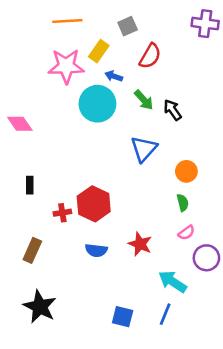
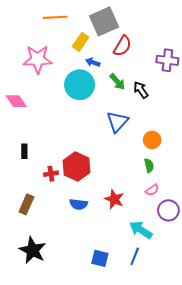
purple cross: (205, 24) -> (167, 60), moved
gray square: (128, 26) -> (104, 21), size x1.8
pink star: (66, 66) -> (38, 59), moved

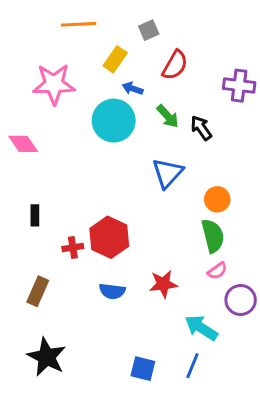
gray square: (104, 21) -> (149, 30), size x0.5
green semicircle: (149, 165) -> (213, 236), size x1.6
red star: (114, 199) -> (163, 284), turned -30

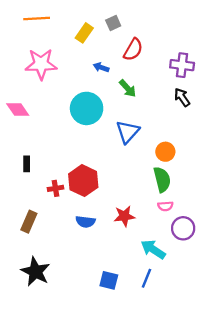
orange line: (79, 24) -> (37, 19), moved
yellow rectangle: (115, 59) -> (84, 33), moved
cyan circle: (114, 121) -> (87, 108), moved
black arrow: (201, 128) -> (182, 97), moved
pink semicircle: (217, 271) -> (165, 206), turned 32

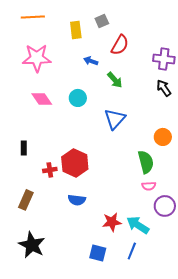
yellow rectangle: (84, 33) -> (76, 30), turned -42
cyan circle: (87, 108) -> (78, 98), size x0.6
pink diamond: (18, 110) -> (42, 99), moved
orange circle: (165, 152) -> (163, 137), moved
red star: (124, 216) -> (112, 222), moved

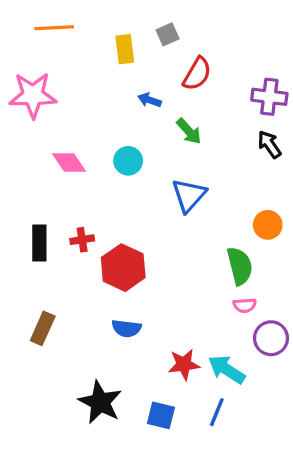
pink star: (37, 58) -> (33, 95), moved
black rectangle: (24, 148) -> (39, 243), size x1.5
red cross: (50, 170) -> (82, 240), moved
black star: (32, 245) -> (100, 402), moved

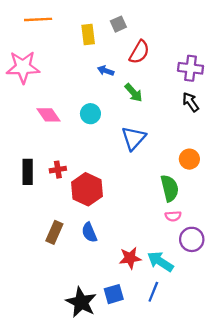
brown rectangle: (43, 328) -> (54, 232), moved
blue semicircle: (126, 328) -> (89, 232), turned 60
black star: (100, 402) -> (81, 302), moved
blue square: (161, 415) -> (114, 294), turned -30

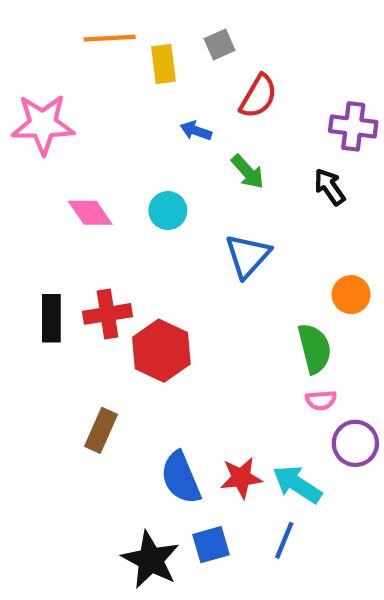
orange line: (38, 19) -> (110, 38), moved
black arrow: (191, 102) -> (330, 187), moved
red cross: (58, 170) -> (108, 314), size x1.5
blue semicircle: (89, 232) -> (181, 478), moved, size x1.4

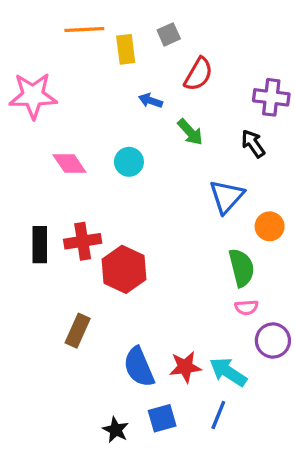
blue triangle: (248, 256) -> (227, 197), moved
black star: (151, 560) -> (116, 430), size x0.6

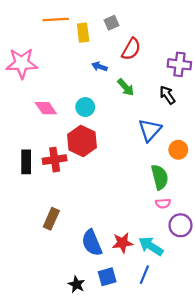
red hexagon: (124, 269) -> (82, 141), moved

